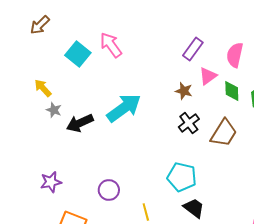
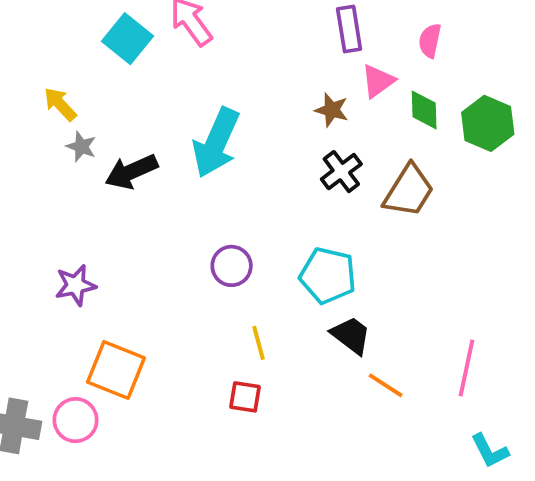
purple rectangle: (193, 49) -> (349, 29), turned -45
pink semicircle: (235, 55) -> (430, 41), size x0.7
cyan arrow: (124, 108) -> (216, 143), turned 150
purple circle: (109, 190) -> (232, 266), moved

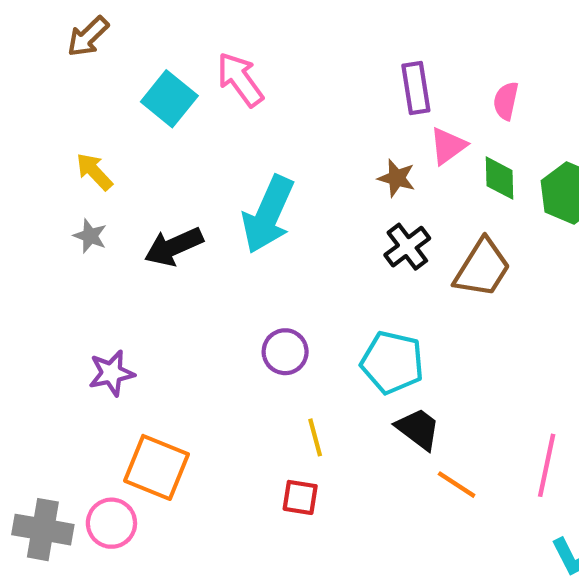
gray star: (81, 147) -> (90, 236), moved

